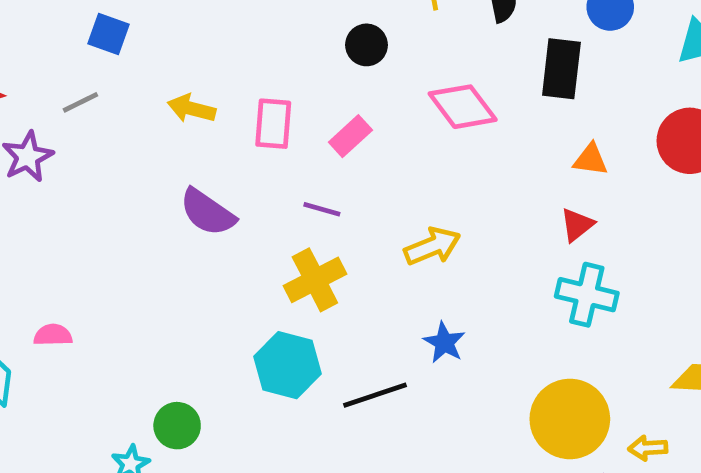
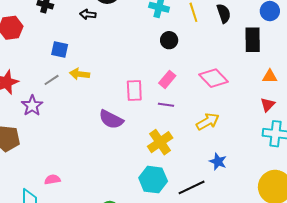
pink diamond: (463, 107) -> (213, 78), moved
yellow arrow: (192, 109) -> (80, 74), moved
pink rectangle: (273, 124) -> (134, 91), moved
purple line: (322, 209) -> (166, 105), moved

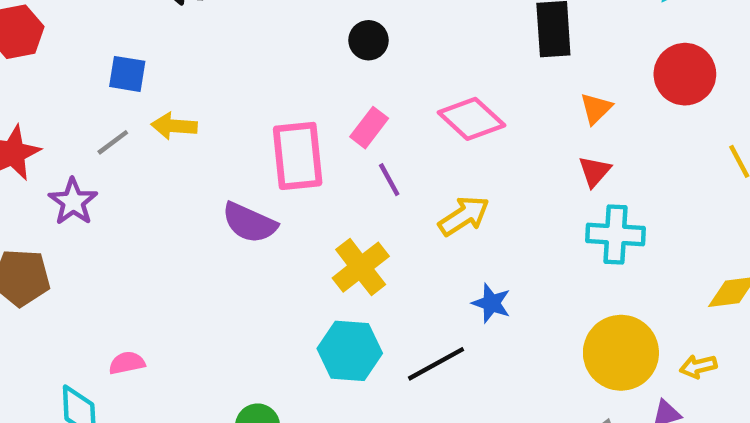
orange triangle: (270, 76) -> (596, 108), turned -42
pink rectangle: (134, 91) -> (298, 156), size x1.4
purple line: (166, 105) -> (389, 180), moved, turned 56

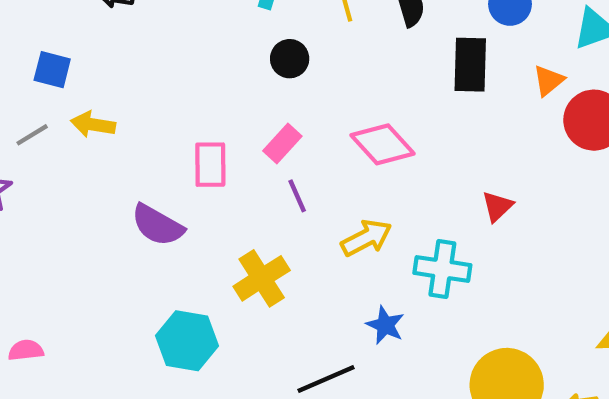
orange triangle: (596, 108) -> (549, 81), moved
pink rectangle: (298, 156) -> (210, 165), size x0.7
cyan cross: (616, 235) -> (442, 269), moved
cyan hexagon: (350, 351) -> (187, 341), moved

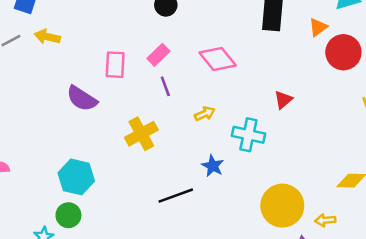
yellow arrow: (366, 238) -> (205, 114), size x0.7
cyan hexagon: (187, 341) -> (76, 177), moved

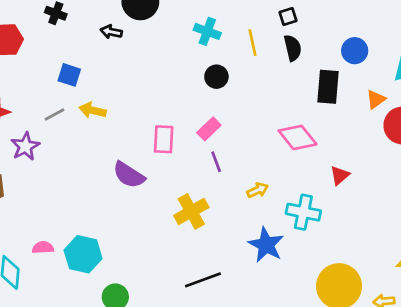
pink diamond: (218, 59) -> (298, 137), moved
blue star: (213, 166) -> (266, 245), size x1.5
cyan hexagon: (76, 177) -> (83, 254), moved
black line: (176, 196) -> (203, 280), moved

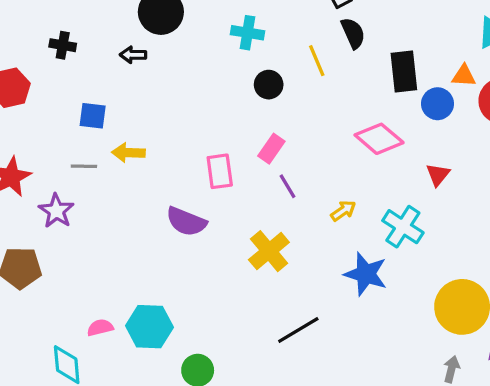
yellow line: (252, 43) -> (317, 61), moved
blue circle: (355, 51) -> (438, 104), moved
orange triangle: (376, 99) -> (464, 76), turned 50
gray line: (54, 115) -> (84, 166), turned 40
cyan cross: (303, 212) -> (403, 227), turned 32

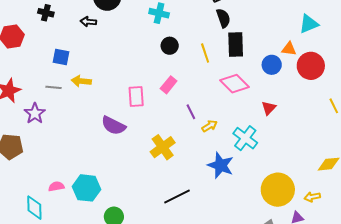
yellow line: (317, 61) -> (205, 53), moved
black rectangle: (404, 72) -> (236, 44), moved
purple line: (288, 186) -> (191, 112), moved

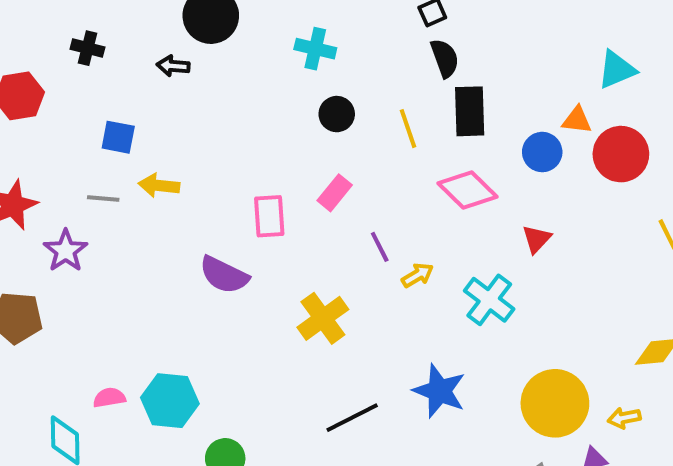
blue star: (221, 165) -> (439, 391), moved

